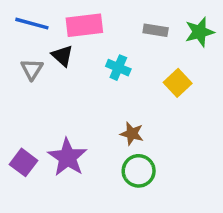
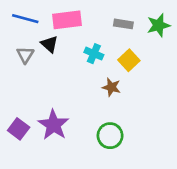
yellow square: (178, 83) -> (129, 60), moved
brown star: (132, 134) -> (111, 87), moved

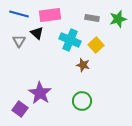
cyan cross: (94, 54) -> (70, 40), size x1.5
purple square: (19, 129) -> (20, 109), moved

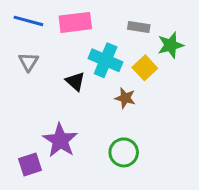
green star: (118, 19) -> (171, 45), moved
black triangle: (37, 33) -> (75, 81), moved
purple square: (20, 109) -> (30, 165), turned 35

